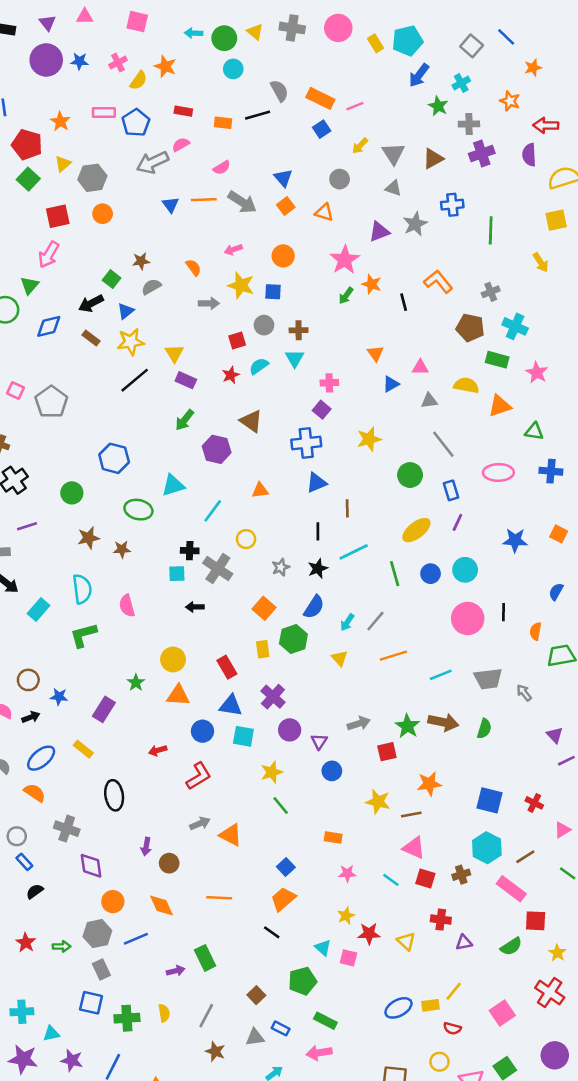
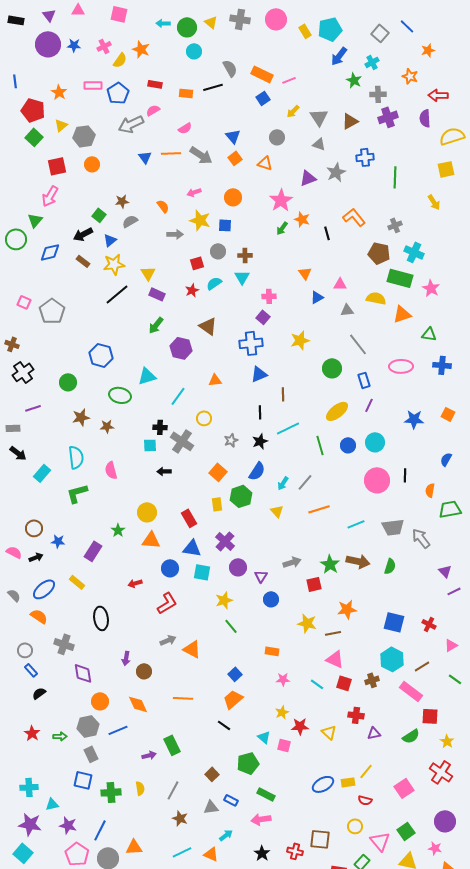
green rectangle: (497, 360) -> (400, 278), size x1.4
gray arrow: (524, 693) -> (421, 538), size x1.5

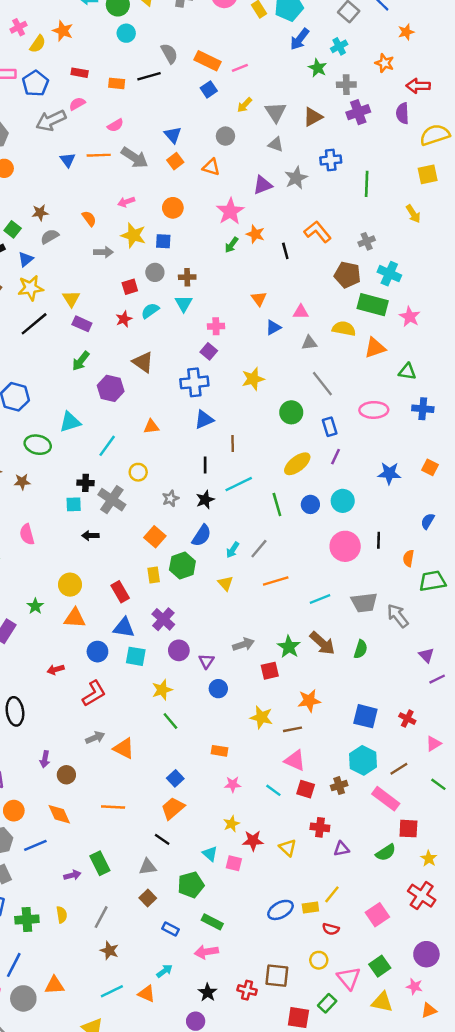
brown arrow: (358, 561) -> (322, 643), turned 30
gray triangle: (211, 807) -> (148, 867), moved

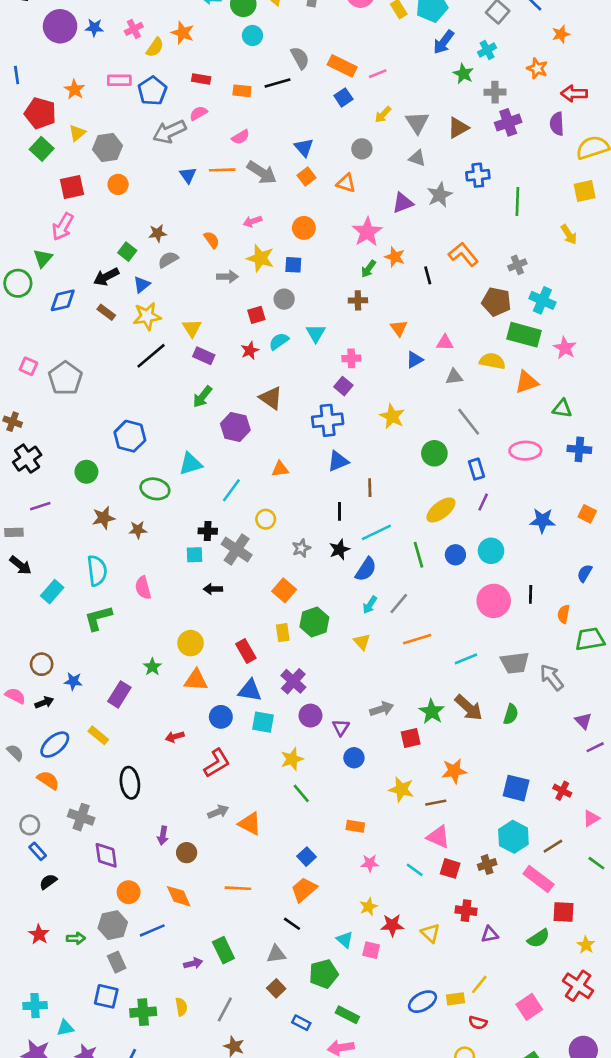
brown cross: (187, 277) -> (358, 300), moved
yellow star: (253, 379) -> (392, 416), turned -30
blue semicircle: (202, 536) -> (366, 569), moved

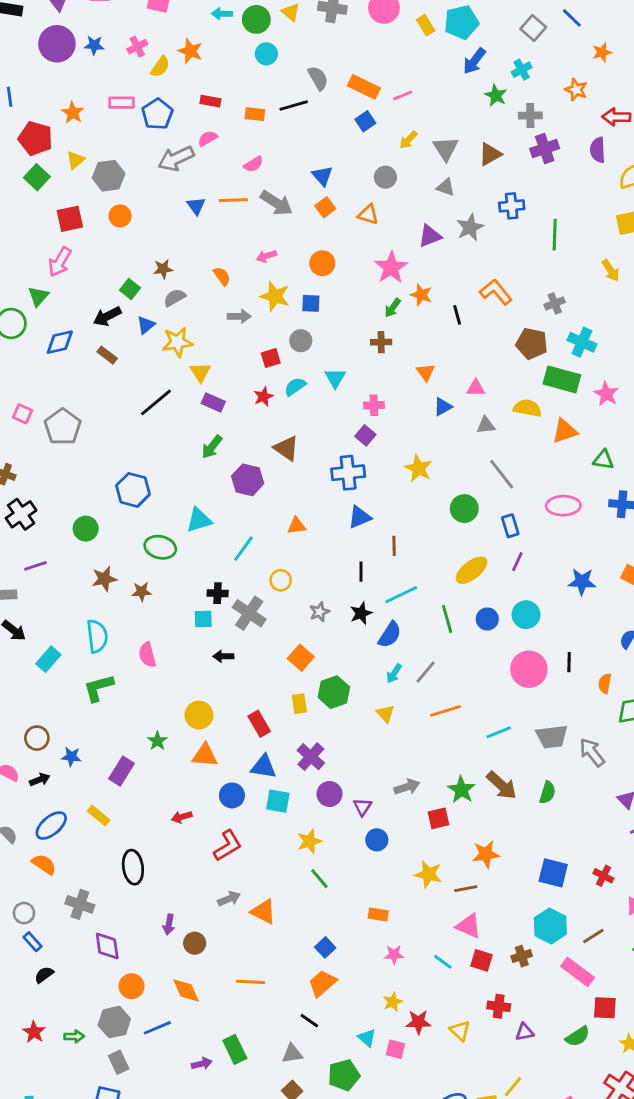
yellow star: (147, 316) -> (177, 342), moved

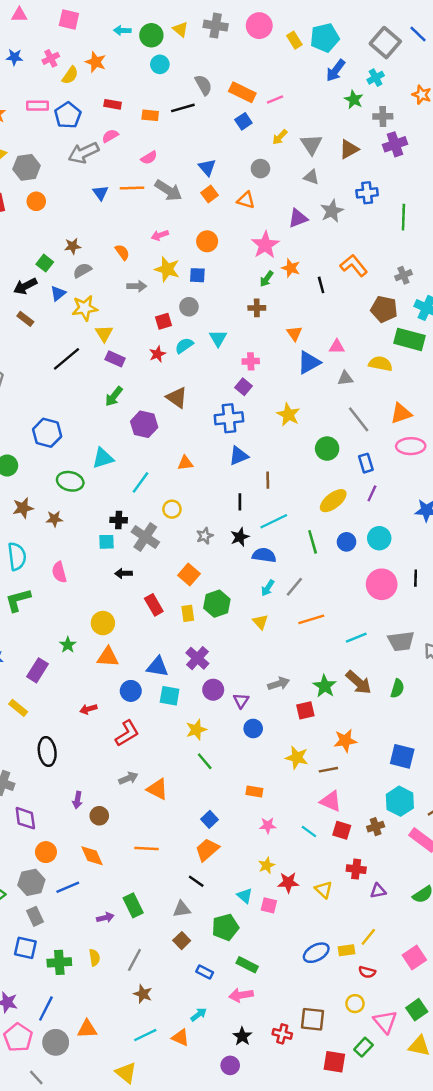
gray square: (533, 28) -> (385, 43), size x1.4
blue triangle: (443, 407) -> (309, 362), size x1.5
orange triangle: (565, 431) -> (401, 413), moved
blue semicircle: (390, 635) -> (264, 555), turned -115
red rectangle: (259, 724) -> (154, 605), moved

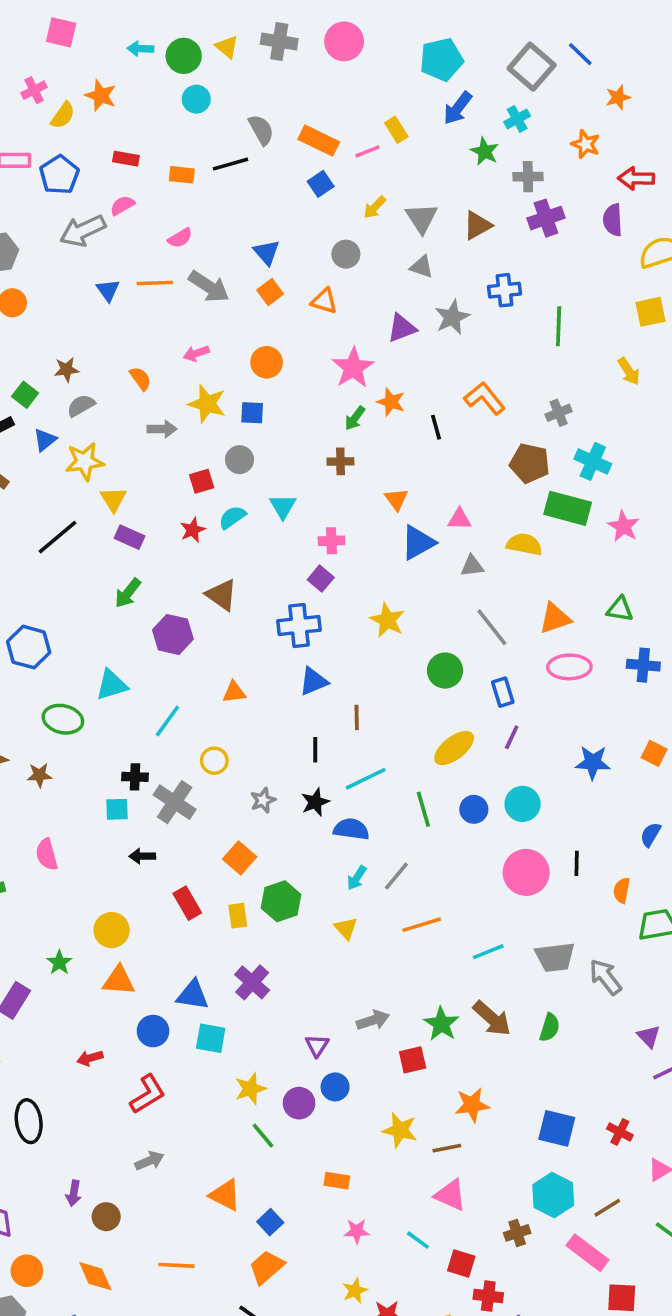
yellow rectangle: (294, 40) -> (396, 130), moved
purple circle: (213, 690) -> (299, 1103), moved
orange triangle: (157, 789) -> (225, 1195), moved
red square: (342, 830) -> (461, 1264), moved

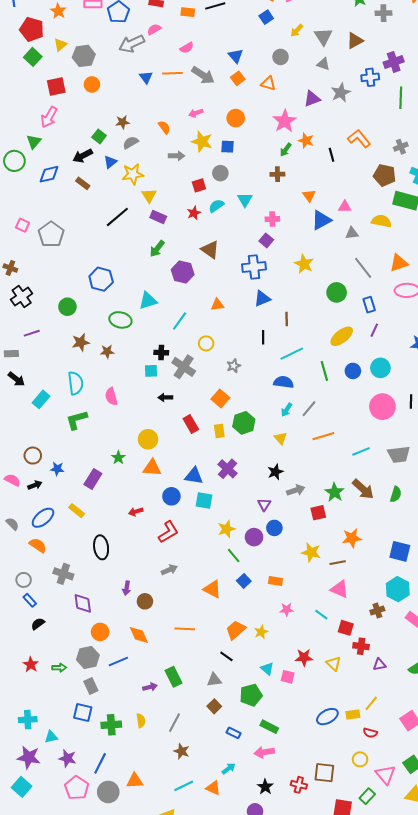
purple cross: (546, 218) -> (394, 62), moved
black star: (315, 802) -> (275, 472), moved
blue square: (270, 1222) -> (244, 581), moved
yellow star: (355, 1291) -> (261, 632), moved

